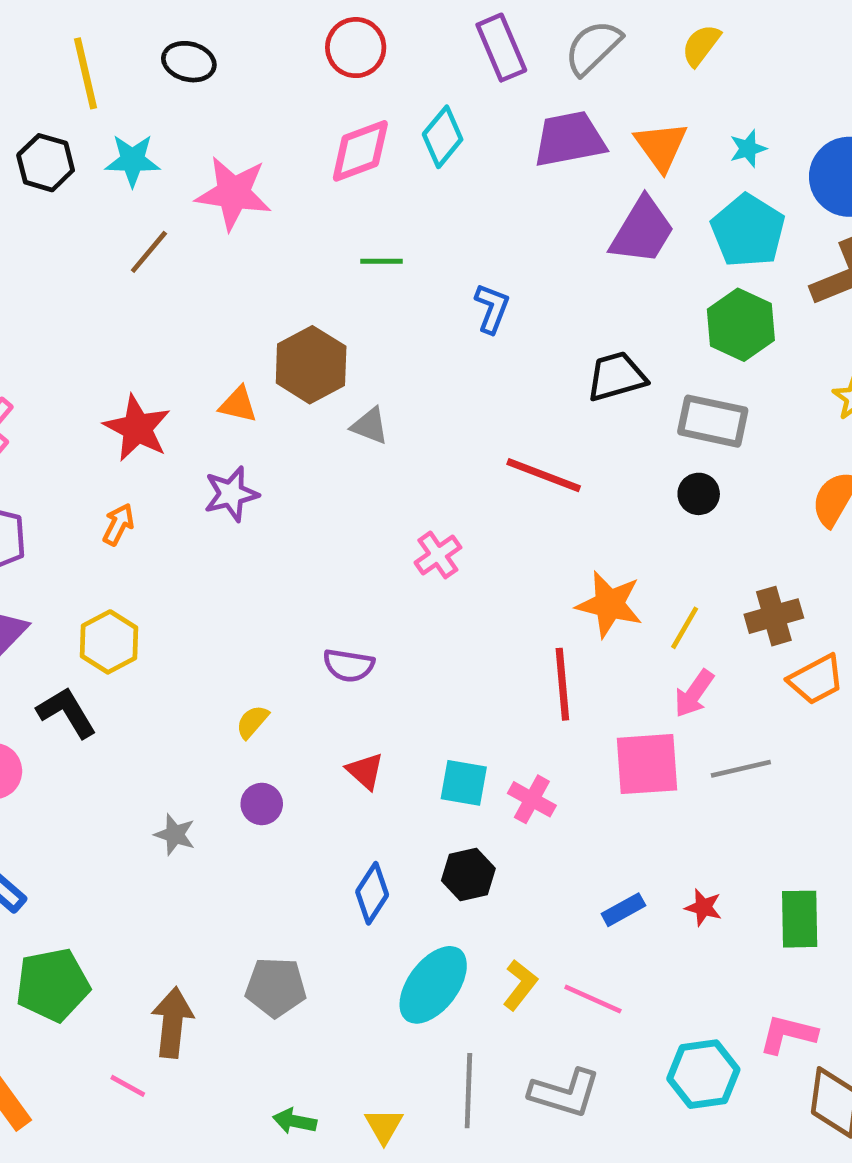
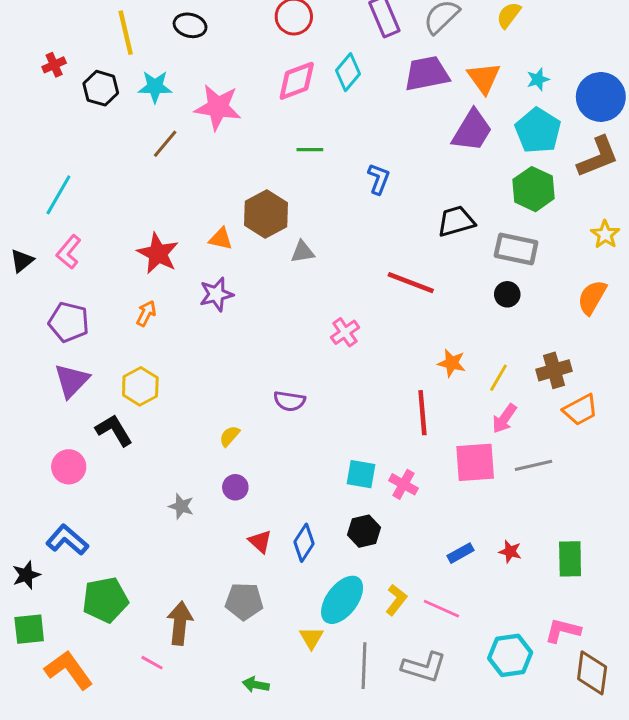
gray triangle: (370, 426) -> (303, 252), turned -30
orange star: (609, 604) -> (452, 363), size x0.7
red triangle: (365, 771) -> (260, 541), moved
yellow triangle: (384, 1126) -> (311, 638), moved

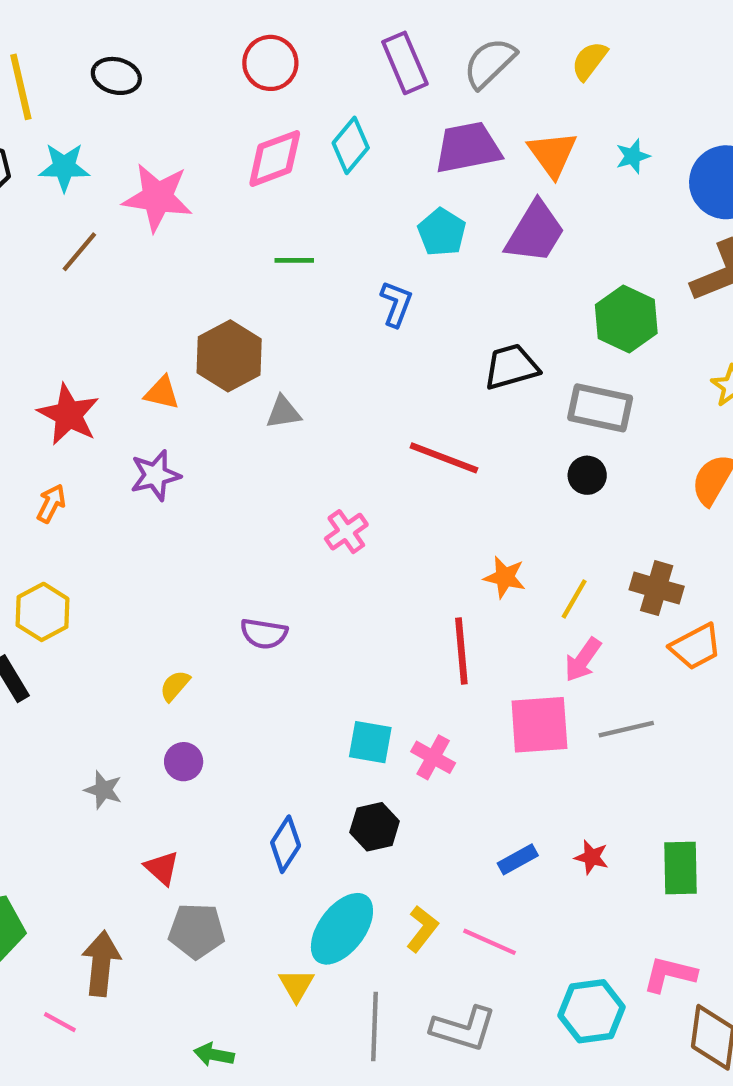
cyan pentagon: (538, 131) -> (442, 232), moved, size x0.7
brown cross: (554, 370) -> (657, 588), turned 32
red triangle: (260, 541) -> (162, 868), moved

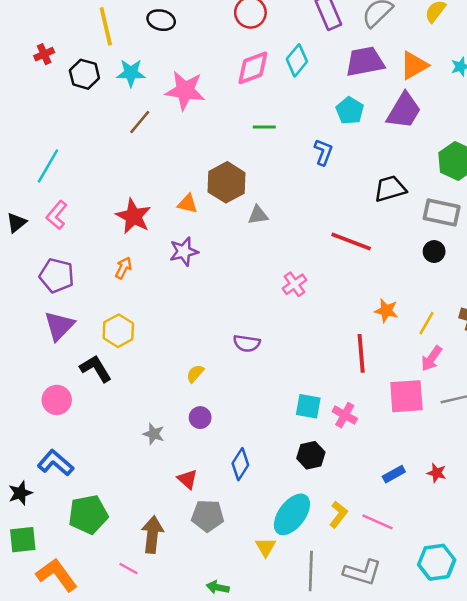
orange triangle: (552, 154) -> (414, 65), turned 36
blue diamond: (286, 844) -> (240, 464), moved

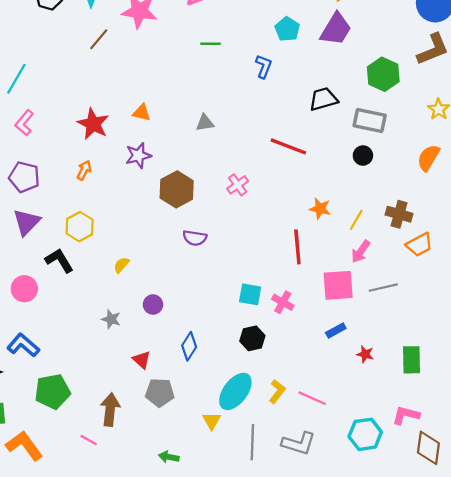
brown hexagon: (227, 182) -> (177, 189), moved
yellow semicircle: (195, 374) -> (121, 265), moved
blue rectangle: (394, 474) -> (336, 330), moved

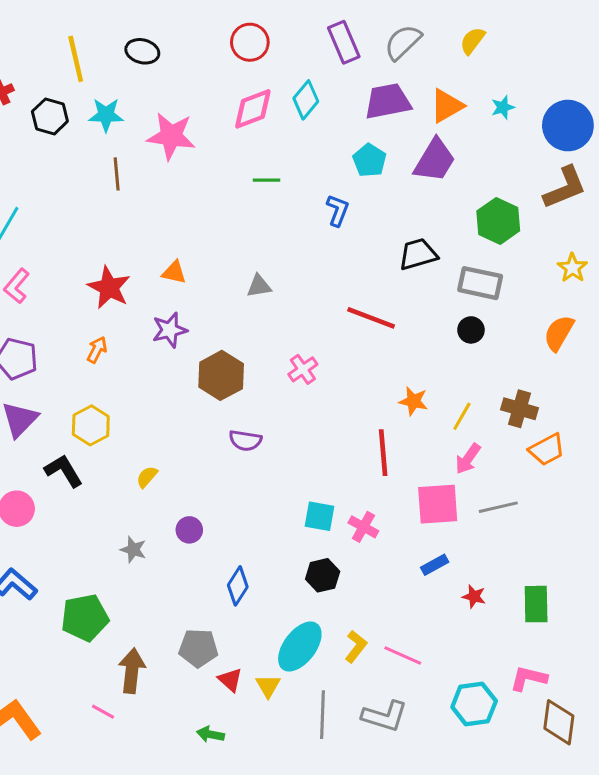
brown line: (99, 39) -> (117, 174), turned -45
red triangle: (142, 360) -> (230, 680), moved
green pentagon: (53, 391) -> (85, 618), moved

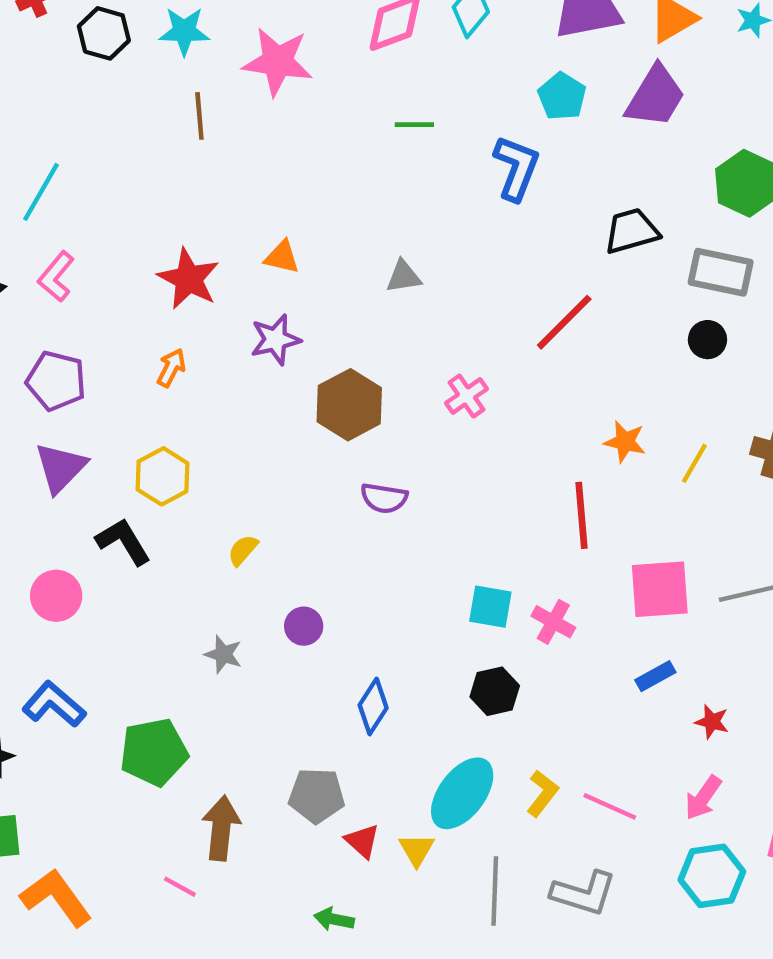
blue L-shape: (338, 210) -> (516, 168), size x1.4
red line: (371, 318) -> (564, 322), turned -66
pink arrow: (468, 459) -> (703, 798), moved

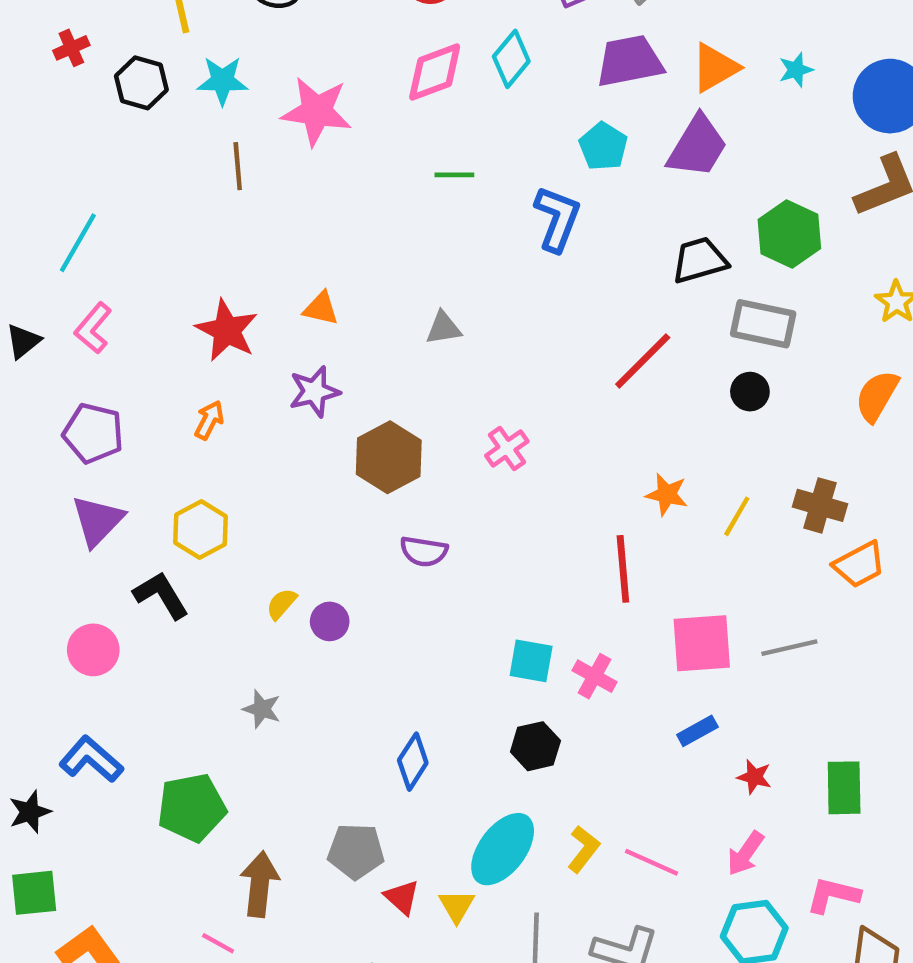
black trapezoid: (631, 231) -> (700, 260), moved
red line: (564, 322) -> (643, 361), moved
purple circle: (304, 626) -> (330, 621), moved

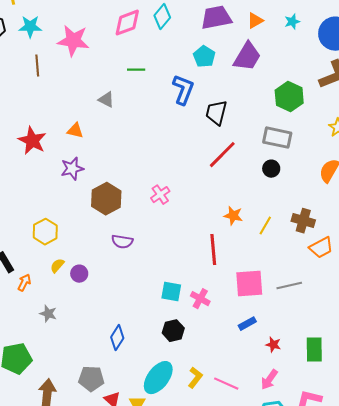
orange triangle: (715, 68) -> (255, 21), size x0.7
black trapezoid: (700, 260) -> (216, 113), moved, turned -60
gray triangle: (443, 328) -> (106, 100), moved, turned 36
orange arrow: (209, 420) -> (24, 283), moved
yellow hexagon: (200, 529) -> (45, 232), moved

